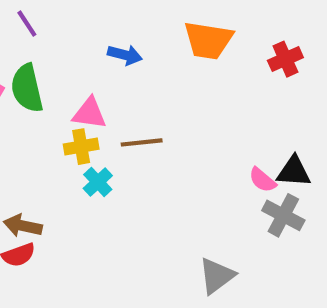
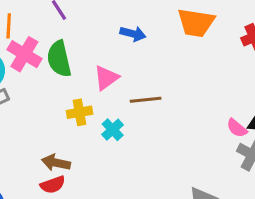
pink triangle: (89, 113) -> (106, 78), turned -44
yellow cross: (81, 147) -> (79, 112), moved

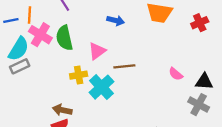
pink semicircle: (237, 128) -> (176, 74), moved
cyan cross: (113, 130) -> (101, 87), size x1.6

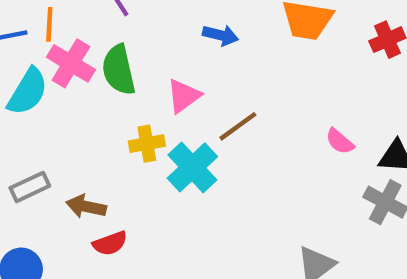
gray rectangle: (20, 66) -> (30, 187), moved
brown line: (124, 66) -> (238, 126), turned -30
brown arrow: (62, 110) -> (86, 206), moved

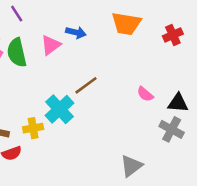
pink triangle: (184, 96) -> (51, 45), moved
yellow cross: (147, 144) -> (33, 128), moved

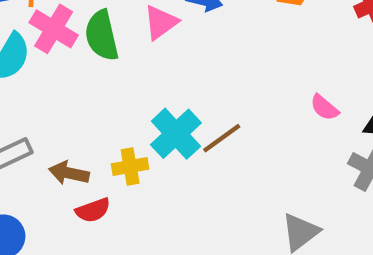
brown line: (86, 85) -> (222, 138), moved

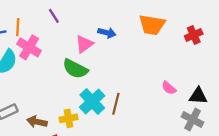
green semicircle: (102, 35) -> (75, 69), moved, turned -50
brown line: (222, 138) -> (116, 104), turned -40

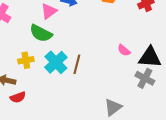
black triangle: (198, 96) -> (150, 57), size x1.4
yellow cross: (69, 118) -> (26, 60), moved

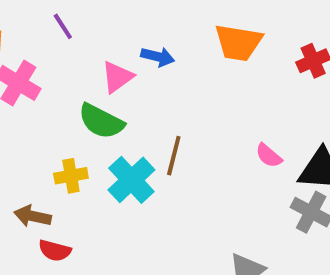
brown line: (77, 64) -> (174, 156), moved
red semicircle: (18, 97) -> (55, 251), turned 35

